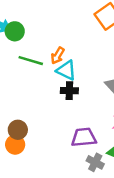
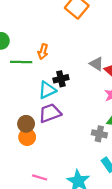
cyan triangle: (66, 70) -> (47, 90), moved, turned -36
purple trapezoid: (84, 137) -> (50, 113), moved

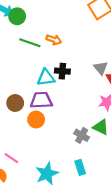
orange arrow: (43, 52) -> (54, 40), turned -104
orange circle: (27, 137) -> (36, 120), moved

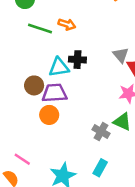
brown circle: (15, 103) -> (34, 85), moved
cyan rectangle: (80, 167) -> (100, 168), turned 48

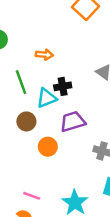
green line: (40, 29) -> (21, 82), moved, turned 65
purple trapezoid: (54, 93) -> (73, 122), moved

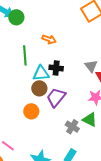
brown circle: (26, 121) -> (39, 88), moved
purple trapezoid: (73, 122) -> (56, 97), turned -50

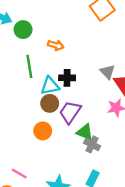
green circle: (16, 17) -> (23, 30), moved
green triangle: (90, 120) -> (85, 132), moved

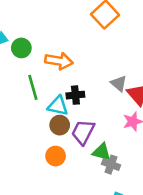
orange arrow: (56, 45) -> (59, 61), size x1.5
cyan triangle: (50, 86) -> (58, 106), turned 30

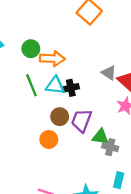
green circle: (21, 48) -> (31, 49), moved
cyan triangle: (58, 106) -> (55, 85), moved
orange circle: (56, 156) -> (49, 139), moved

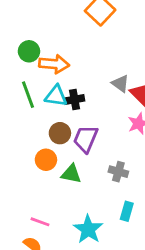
green triangle: (100, 137) -> (71, 174), moved

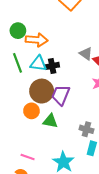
brown circle: (60, 133) -> (42, 91), size x1.5
gray cross: (118, 172) -> (86, 129), moved

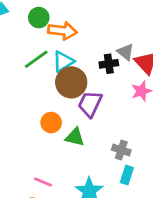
green line: (18, 63) -> (36, 59), turned 72
cyan triangle: (38, 63) -> (63, 61), turned -42
black cross: (52, 66) -> (109, 64), moved
brown circle: (42, 91) -> (71, 82), moved

